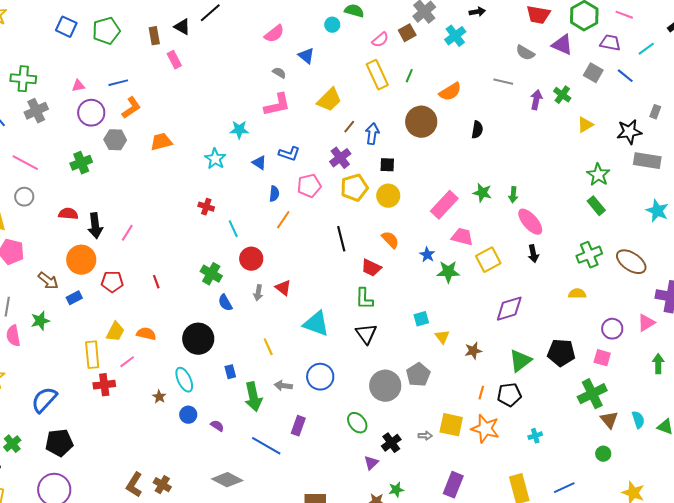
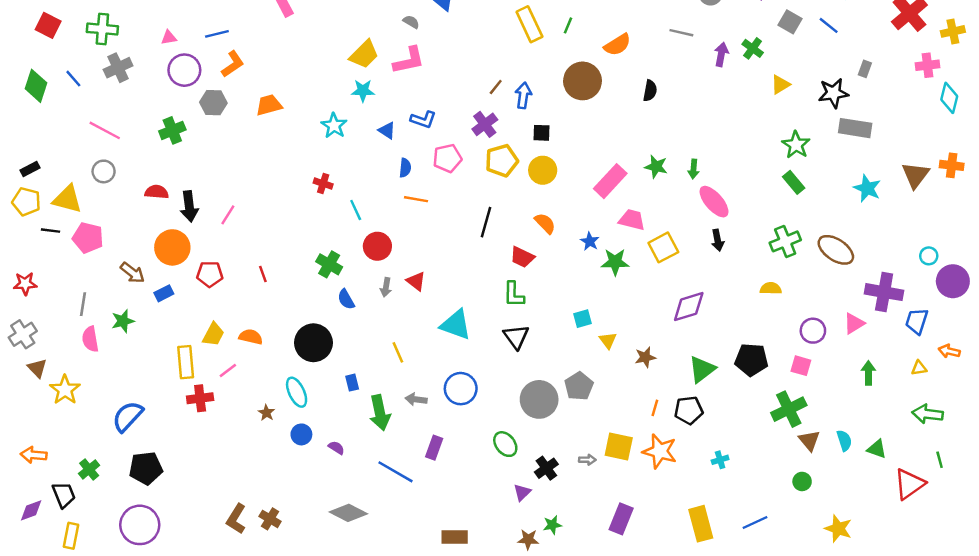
yellow trapezoid: (329, 100) -> (364, 54), moved
orange line: (283, 220) -> (416, 199), turned 66
black line: (341, 239) -> (486, 222), turned 30

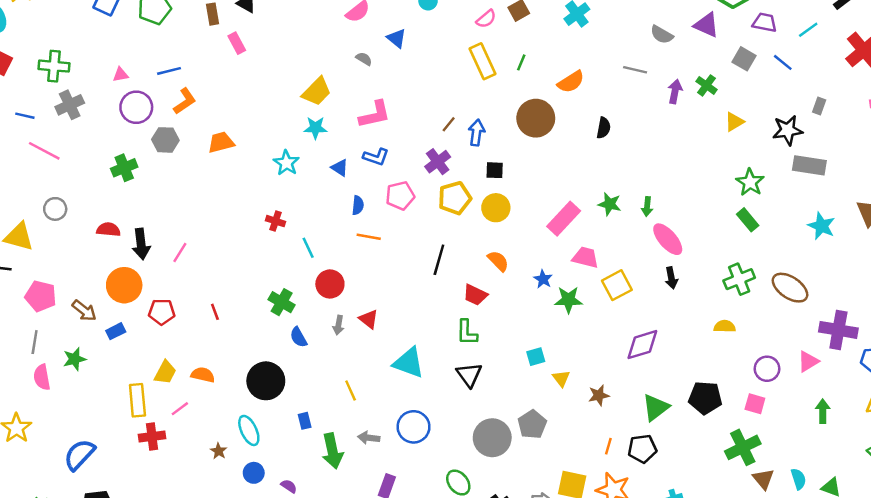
pink L-shape: (409, 60) -> (375, 115), moved
blue line: (73, 79) -> (25, 116), turned -36
pink line: (105, 130) -> (44, 151), moved
pink pentagon: (88, 238) -> (41, 296), moved

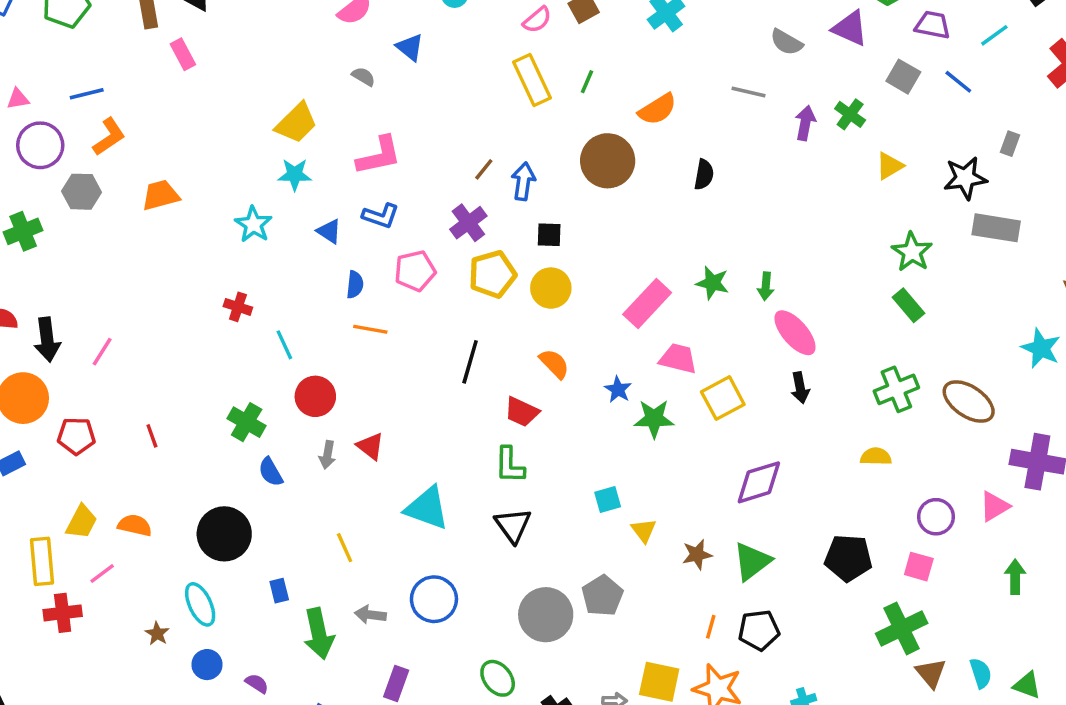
cyan star: (821, 226) -> (1041, 348), moved
green triangle: (656, 407) -> (752, 561), moved

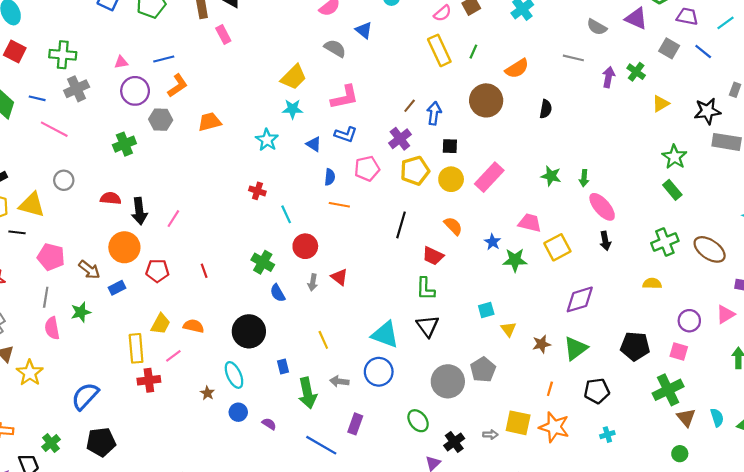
gray semicircle: (363, 77) -> (335, 48), size x1.5
pink rectangle: (647, 303) -> (489, 177), moved
cyan triangle: (427, 508) -> (385, 335), moved
black pentagon: (759, 630) -> (597, 391), moved

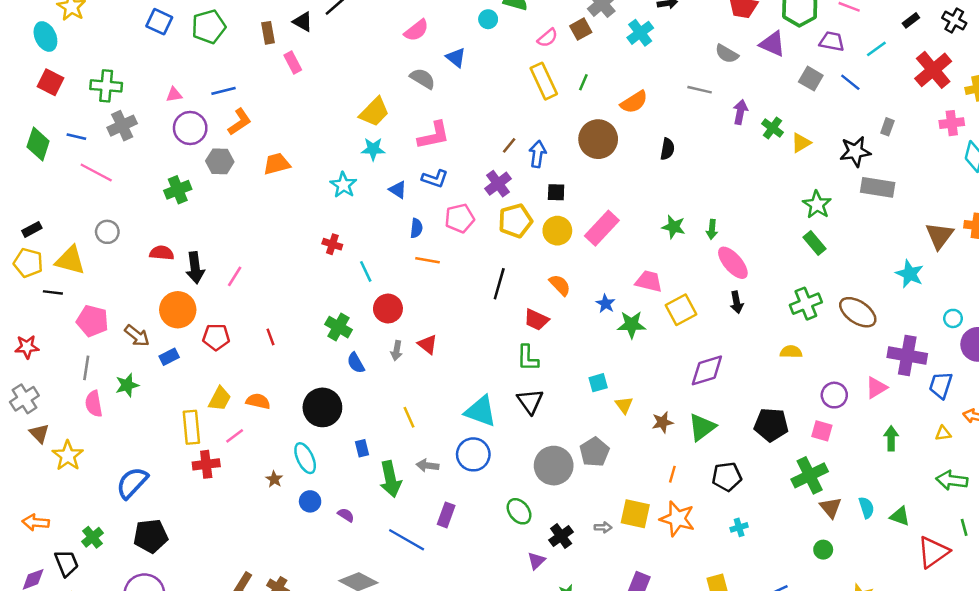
green cross: (636, 72) -> (772, 128), moved

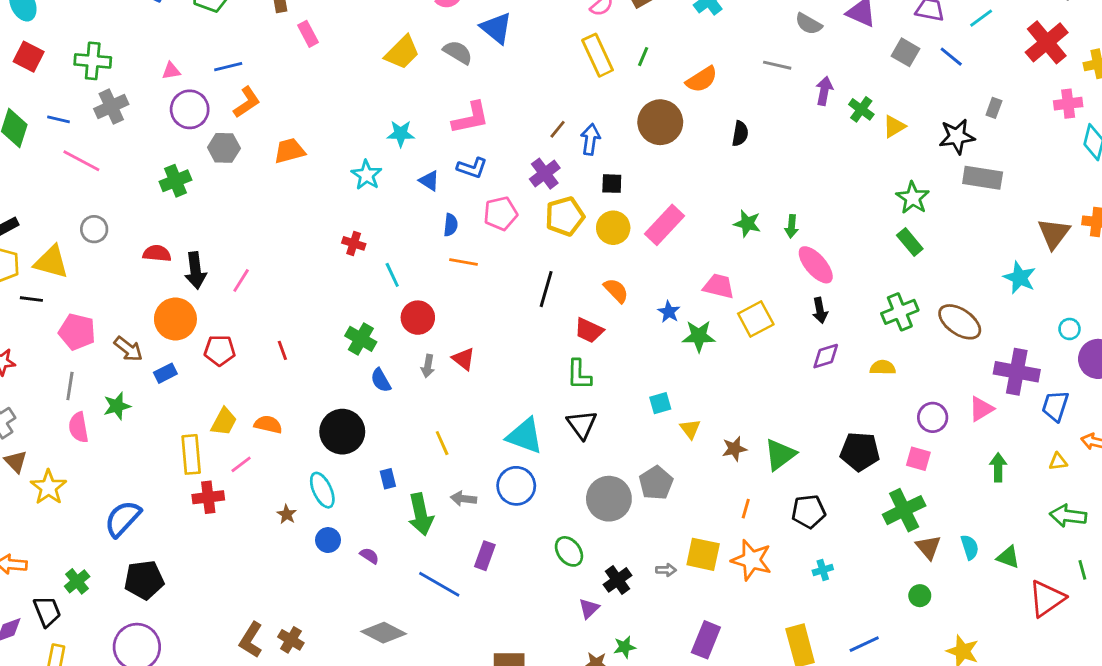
blue triangle: (456, 58) -> (496, 28), size x1.4
yellow trapezoid: (374, 112) -> (402, 52), moved
purple diamond: (707, 370) -> (826, 356), moved, size x0.7

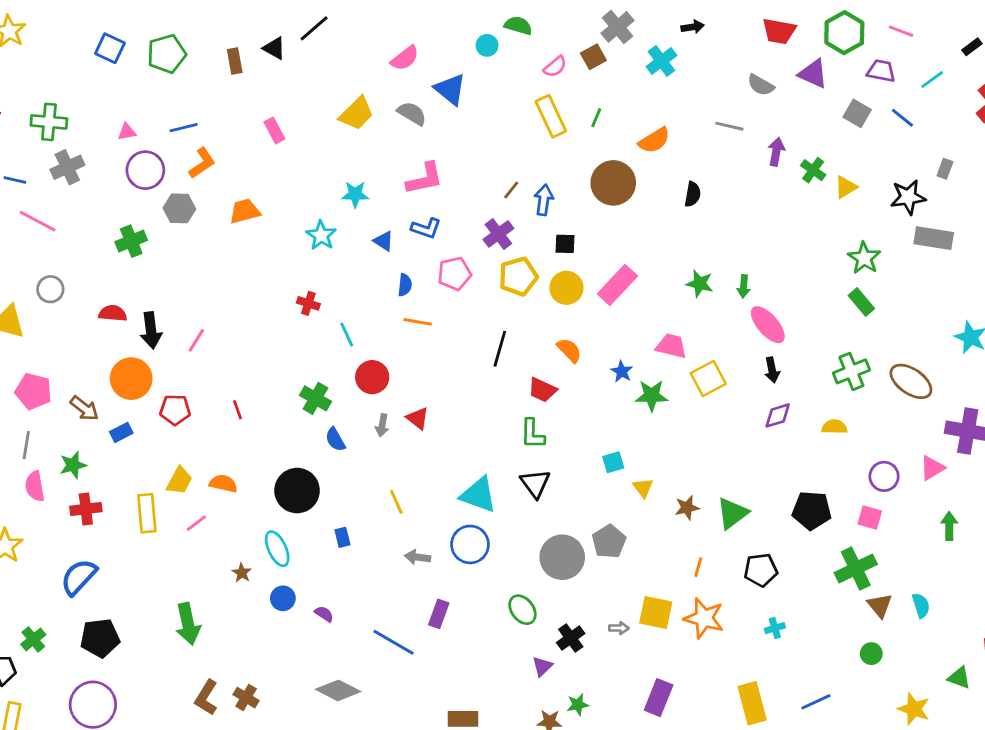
pink rectangle: (308, 34) -> (274, 130), moved
red cross: (208, 497) -> (86, 509), moved
green arrow: (421, 514) -> (188, 624), moved
green triangle: (1008, 557) -> (959, 678), moved

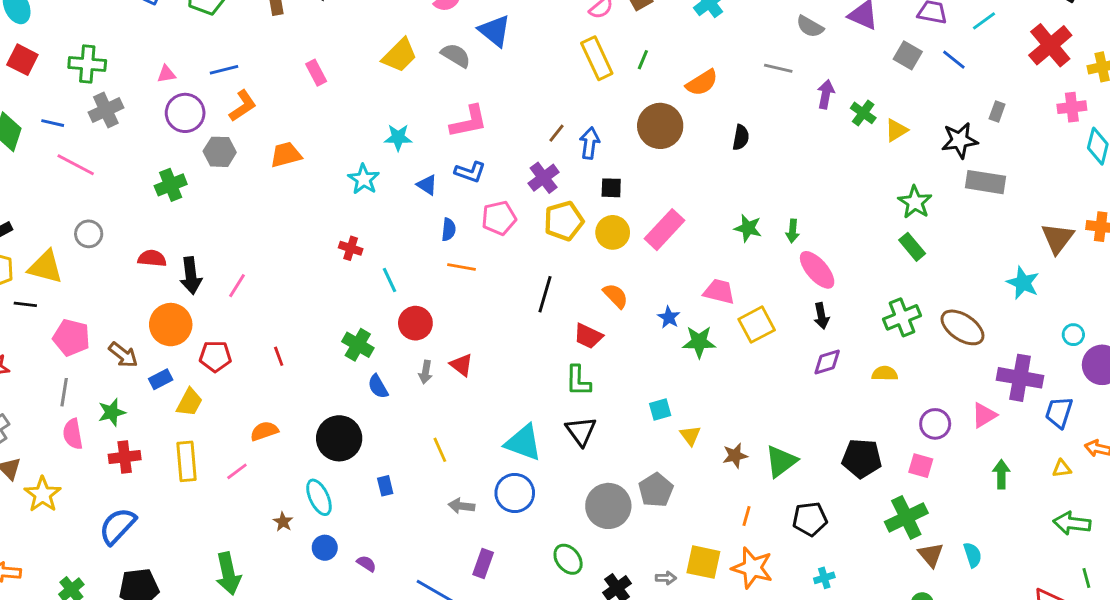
yellow trapezoid: (179, 481) -> (189, 402), moved
orange semicircle: (223, 483) -> (264, 431), turned -32

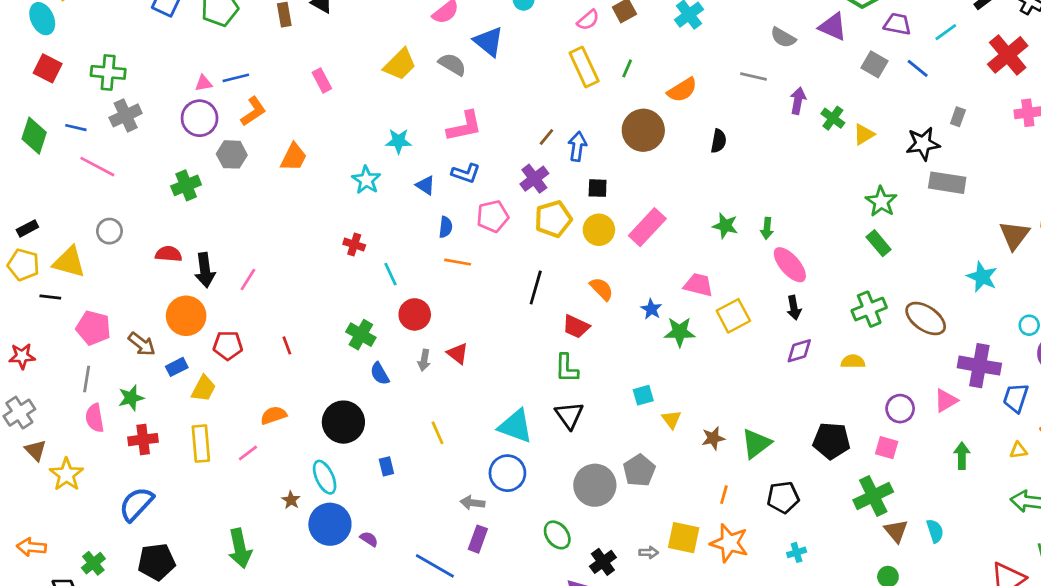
pink triangle: (166, 74) -> (204, 83), moved
orange trapezoid: (286, 155) -> (294, 157), turned 132
gray arrow: (461, 506) -> (472, 503), moved
blue circle: (325, 548) -> (330, 524), size x1.8

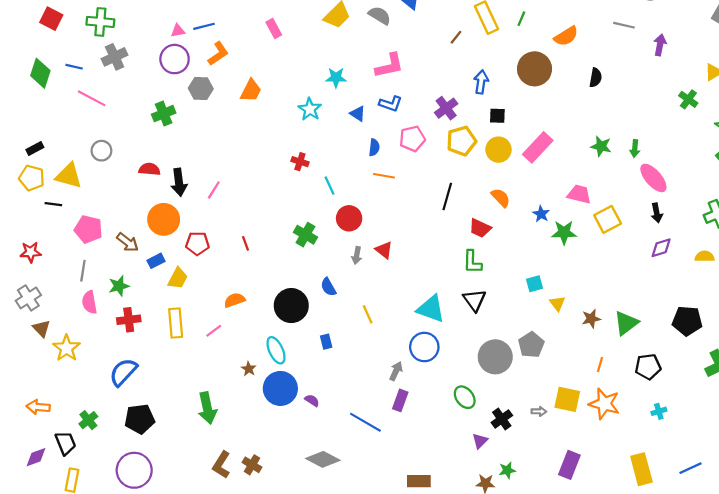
green cross: (833, 118) -> (688, 99), moved
brown line: (546, 137) -> (456, 37), moved
blue semicircle: (380, 374) -> (328, 287), moved
gray arrow: (472, 503) -> (396, 371), turned 108

